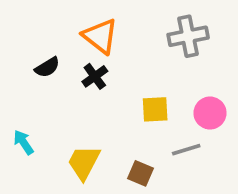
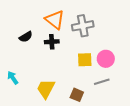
gray cross: (188, 36) -> (83, 26), moved
black cross: (95, 76) -> (52, 42), turned 32
pink circle: (210, 113) -> (106, 59), moved

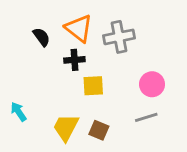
black semicircle: (26, 37) -> (41, 37), moved, turned -96
yellow square: (85, 60) -> (93, 86), moved
brown square: (77, 95) -> (99, 130), moved

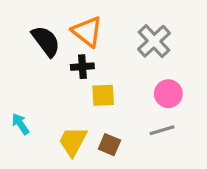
black semicircle: (41, 37) -> (46, 41), size x1.5
gray cross: (119, 37) -> (154, 41), moved, turned -32

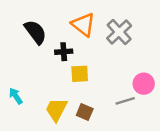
orange triangle: (87, 32) -> (83, 25), moved
pink circle: (168, 94) -> (144, 84), moved

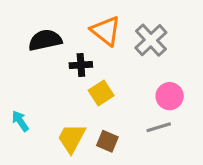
black semicircle: (35, 32) -> (45, 40), turned -65
yellow square: (80, 74) -> (101, 93), turned -30
pink circle: (144, 84) -> (170, 96), moved

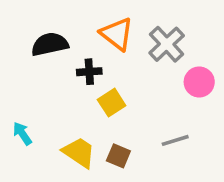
pink circle: (170, 96) -> (199, 82), moved
yellow trapezoid: (72, 138) -> (79, 152), turned 96

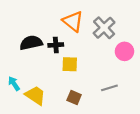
black semicircle: (50, 44) -> (31, 43), moved
yellow square: (112, 103) -> (70, 64), turned 35
yellow trapezoid: (79, 152) -> (35, 95), moved

